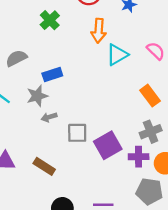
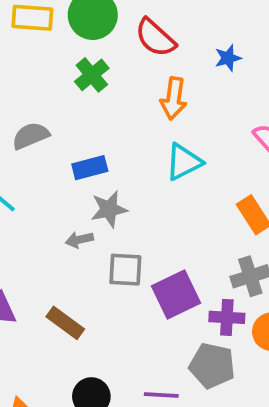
cyan triangle: (117, 55) -> (184, 162), moved
gray star: (37, 96) -> (109, 209), moved
gray pentagon: (149, 191) -> (212, 366), moved

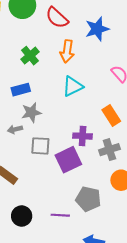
blue star: (228, 58) -> (97, 29), size x1.6
green cross: (92, 75) -> (30, 56), moved
purple cross: (227, 317) -> (83, 136), moved

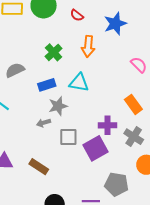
red semicircle: (57, 18) -> (77, 15), size x0.6
cyan triangle: (73, 86) -> (79, 83), moved, turned 40
gray cross: (109, 150) -> (134, 137), turned -36

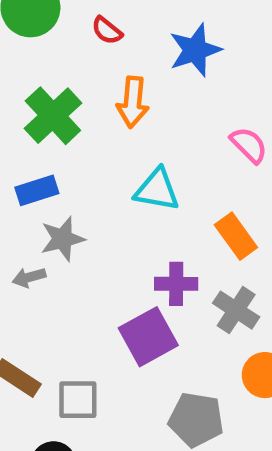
green cross: (54, 52) -> (53, 116), size x1.4
cyan triangle: (79, 83) -> (157, 190), moved
gray square: (68, 137) -> (78, 400), moved

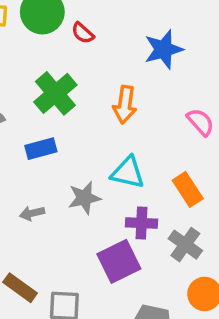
red semicircle: (107, 31) -> (83, 33), moved
orange arrow: (133, 102) -> (125, 105), moved
cyan triangle: (157, 190) -> (128, 173), moved
gray star: (62, 239) -> (84, 198), moved

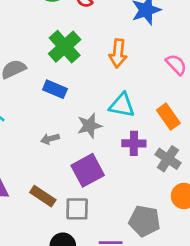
blue rectangle: (41, 149) -> (55, 89), turned 40
purple square: (119, 261) -> (88, 170), moved

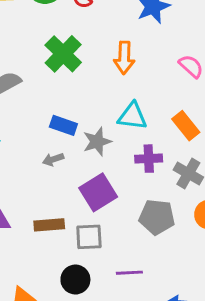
blue rectangle: (55, 89) -> (63, 125), moved
brown rectangle: (43, 196) -> (49, 225), turned -35
gray pentagon: (144, 221) -> (157, 217), moved

